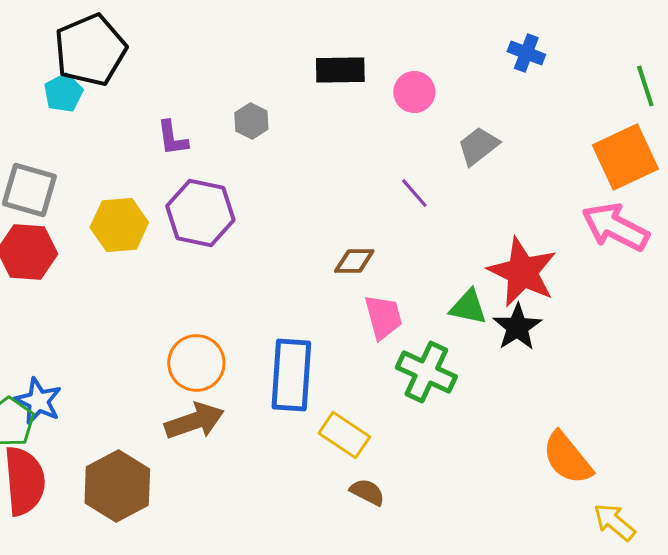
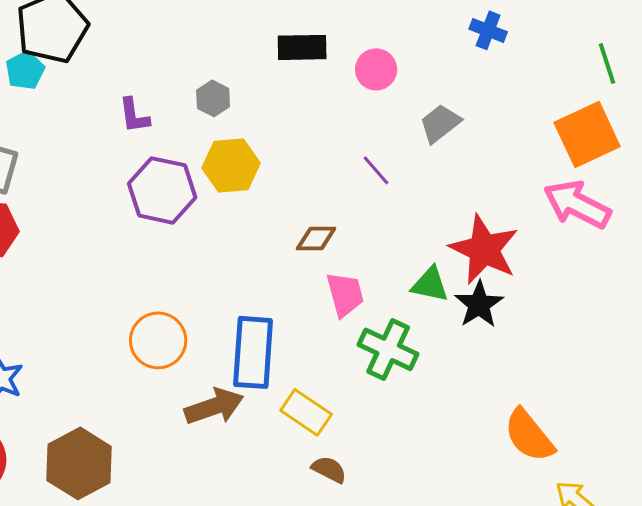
yellow hexagon: (119, 225) -> (231, 165), moved
brown arrow: (194, 421) -> (214, 406), moved

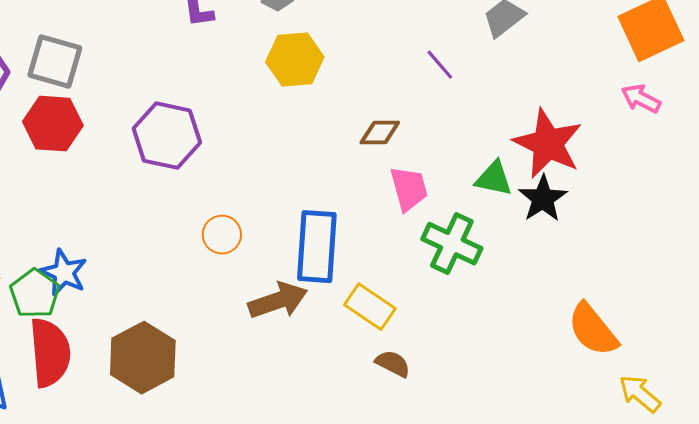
purple hexagon: (162, 190) -> (167, 136), moved
pink arrow: (577, 204) -> (641, 99), size x0.6
orange circle: (158, 340) -> (222, 235), size x0.7

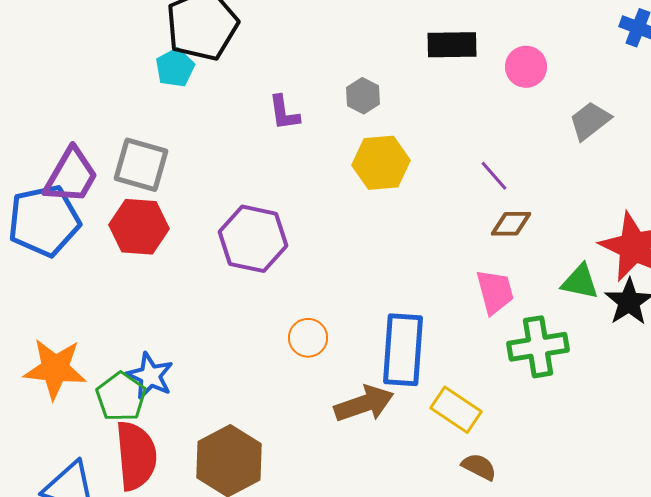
purple line: (440, 65) -> (494, 176), moved
brown diamond: (380, 133) -> (511, 224), moved
green cross: (452, 244) -> (538, 347), turned -34

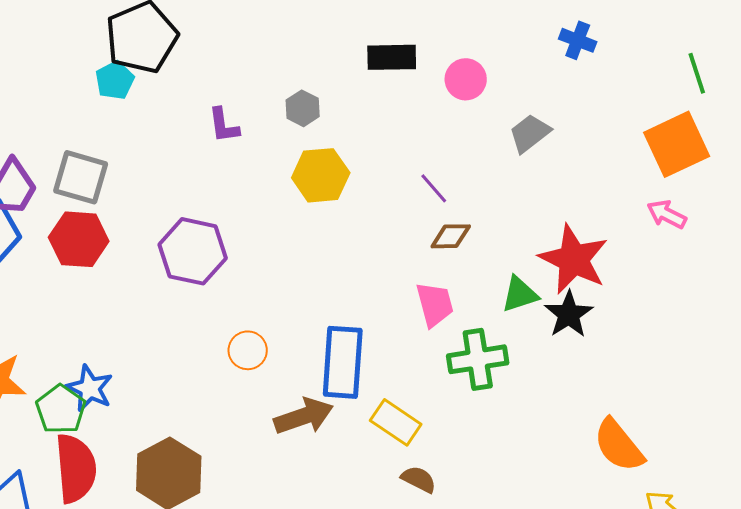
green triangle: (580, 282) -> (520, 294), turned -30

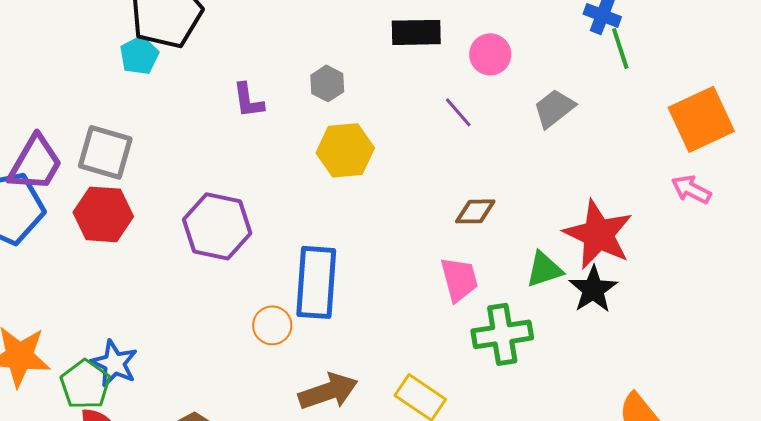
green line: (697, 73) -> (620, 48), moved
purple line: (434, 188) -> (458, 112), moved
blue rectangle: (343, 362) -> (316, 282), moved

